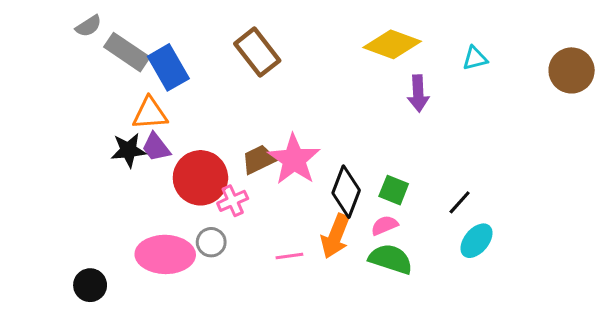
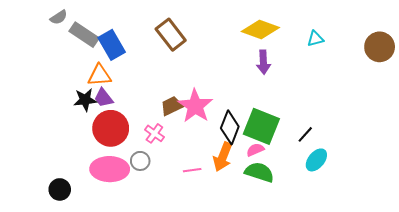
purple arrow: (418, 93) -> (263, 62), moved
red circle: (200, 178) -> (111, 128), moved
green square: (394, 190) -> (261, 126), size x1.8
pink cross: (233, 201) -> (154, 133), turned -30

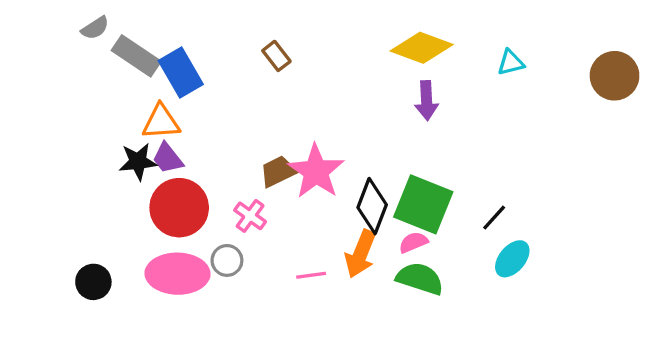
brown rectangle: (171, 35) -> (276, 56), size x0.6
black circle: (60, 189) -> (93, 282), moved

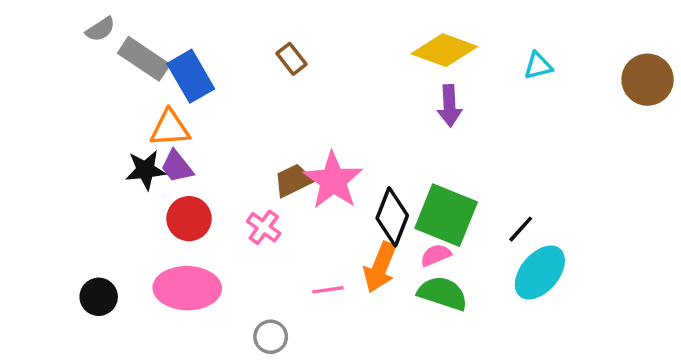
red circle: (179, 208) -> (189, 219), size x0.7
cyan ellipse: (512, 259) -> (540, 272), size x1.4
gray circle: (227, 260) -> (271, 337), moved

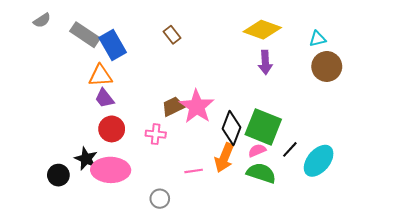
gray semicircle: (100, 29) -> (42, 20), moved
brown circle: (648, 80) -> (327, 66), moved
black star: (146, 170) -> (86, 159), moved, turned 30
pink cross: (264, 227) -> (156, 134), turned -30
black line: (521, 229) -> (290, 149), moved

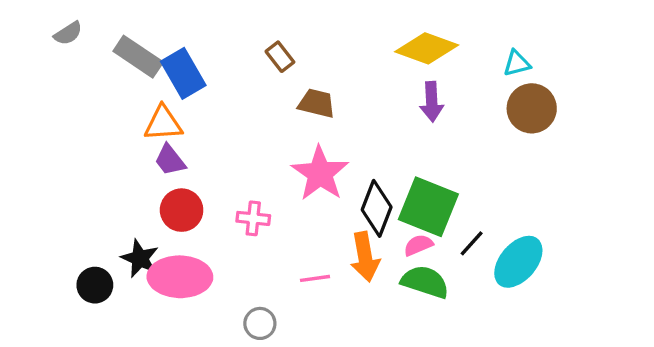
brown trapezoid: (173, 106) -> (317, 103), moved, turned 40
orange arrow: (224, 158) -> (365, 257), turned -32

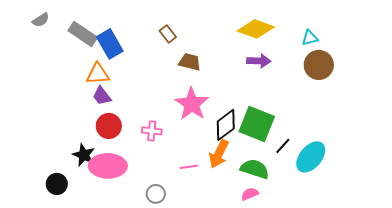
purple arrow: (432, 102) -> (259, 61), turned -85
black diamond: (377, 208) -> (226, 125), turned 32
pink semicircle: (418, 245) -> (250, 194), moved
orange arrow: (365, 257) -> (219, 154), turned 36
black circle: (95, 285) -> (57, 184), moved

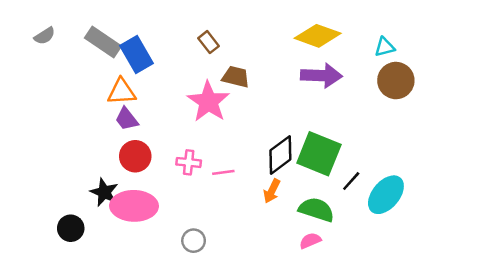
gray semicircle: (41, 20) -> (45, 36), moved
purple arrow: (259, 61) -> (321, 76), size x1.4
pink star: (192, 104) -> (208, 102), moved
orange arrow: (219, 154) -> (272, 191), size x0.7
pink line: (189, 167) -> (223, 172), moved

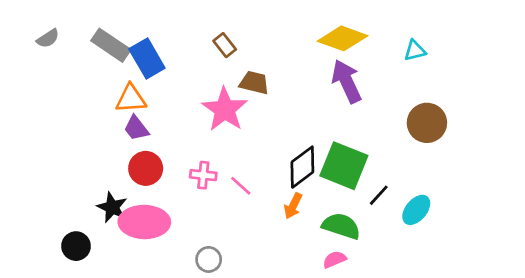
purple arrow: (321, 76) -> (347, 81), turned -117
brown circle: (396, 81) -> (427, 123), moved
pink line: (223, 172) -> (241, 186), turned 50
cyan ellipse: (386, 195) -> (416, 210), size x0.7

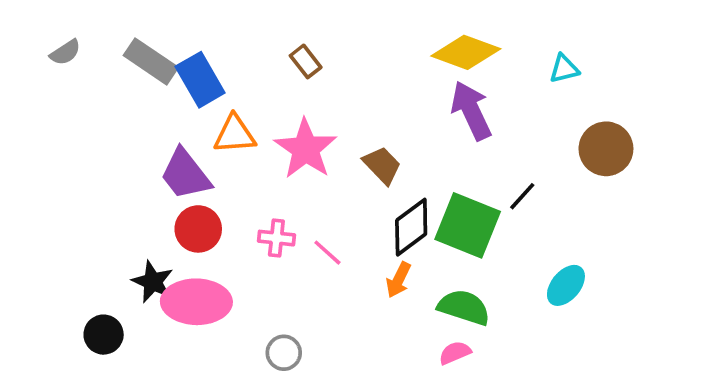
brown trapezoid: (254, 83) -> (382, 165), moved, turned 32
orange triangle: (131, 99) -> (235, 134), moved
brown circle: (427, 123) -> (606, 149), moved
purple trapezoid: (136, 128) -> (185, 174), size x1.5
black line: (379, 195) -> (522, 196), moved

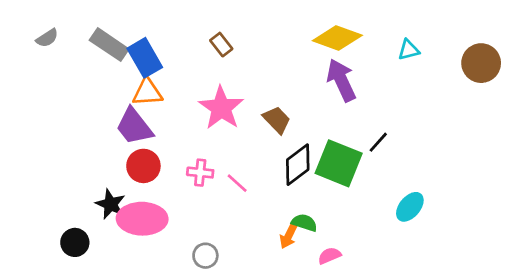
orange triangle: (235, 134) -> (147, 92), moved
brown circle: (606, 149) -> (481, 63), moved
orange arrow: (398, 280) -> (289, 236), moved
green semicircle: (464, 307) -> (304, 223), moved, size x0.7

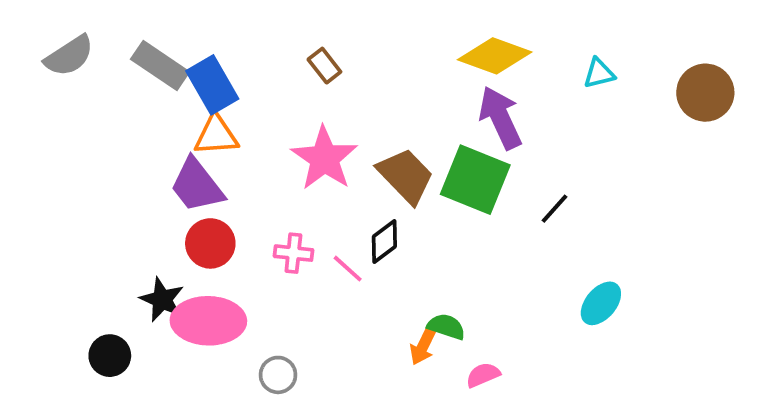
gray semicircle: (47, 38) -> (69, 56), size x1.5
brown trapezoid: (277, 120) -> (406, 176), size x1.4
green square: (339, 163) -> (475, 180), moved
black diamond: (298, 165) -> (384, 241), moved, size x0.7
gray circle: (205, 256) -> (278, 375), moved

